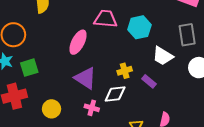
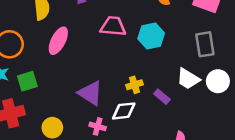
pink ellipse: (78, 42) -> (58, 41), moved
white trapezoid: (163, 56) -> (188, 79), moved

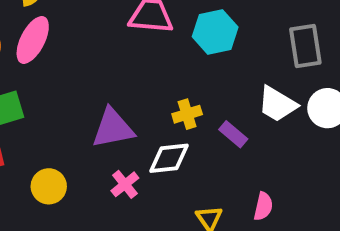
pink ellipse: (58, 41) -> (33, 40), moved
purple triangle: (90, 93) -> (113, 128), turned -44
pink cross: (98, 126) -> (125, 184), turned 35

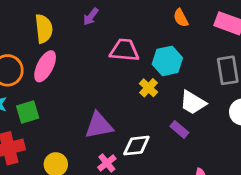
white trapezoid: (277, 104) -> (193, 103), moved
yellow cross: (187, 114) -> (149, 88), moved, turned -30

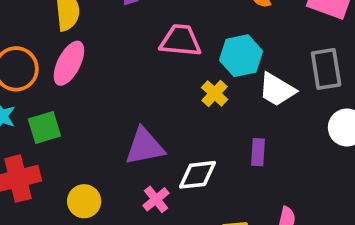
white trapezoid: (193, 103) -> (277, 90), moved
purple rectangle: (179, 129) -> (258, 152), turned 54

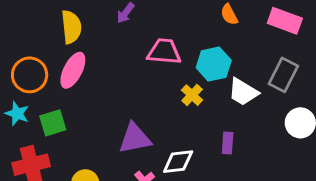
gray rectangle: (326, 69) -> (283, 75), turned 36

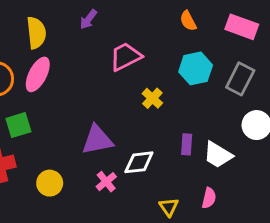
pink trapezoid: (164, 52) -> (126, 57), turned -32
cyan hexagon: (214, 64) -> (196, 68), moved
white trapezoid: (243, 92) -> (218, 155), moved

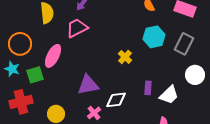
pink trapezoid: (126, 57) -> (77, 28), moved
pink ellipse: (38, 74) -> (53, 56), moved
white trapezoid: (218, 155) -> (169, 95), turned -75

